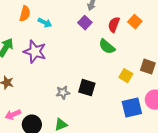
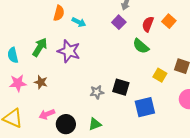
blue square: (132, 108) -> (145, 107), moved

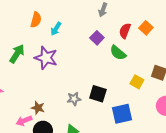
cyan arrow: (79, 22) -> (56, 29), turned 96
purple square: (119, 22) -> (97, 38), moved
brown star: (41, 82) -> (38, 108), moved

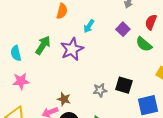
cyan arrow: (56, 29) -> (89, 26), moved
purple star: (46, 58) -> (72, 49), turned 30

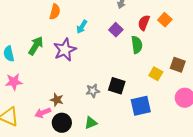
green semicircle: (144, 44) -> (137, 45), turned -138

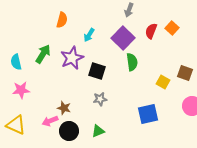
purple square: (116, 30) -> (123, 38), size x1.6
green semicircle: (137, 45) -> (132, 62), moved
black square: (117, 86) -> (97, 71), moved

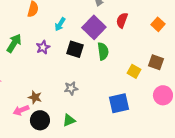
orange square: (172, 28) -> (158, 24), moved
purple star: (72, 58) -> (43, 47), size x0.6
black square: (97, 71) -> (75, 49), moved

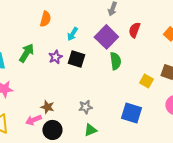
black square: (75, 49) -> (76, 59), moved
gray star: (71, 88) -> (85, 107), moved
blue square: (119, 103) -> (131, 113), turned 30
green triangle: (69, 120) -> (90, 130), moved

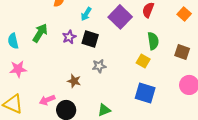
green semicircle: (115, 61) -> (153, 41), moved
yellow square: (146, 81) -> (143, 61), moved
brown star: (47, 107) -> (74, 81), moved
gray star: (85, 107) -> (99, 66), moved

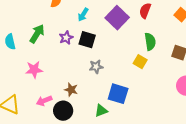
pink star: (18, 69) -> (34, 70), moved
brown star: (74, 81) -> (71, 90), moved
blue square: (145, 93) -> (118, 94), moved

